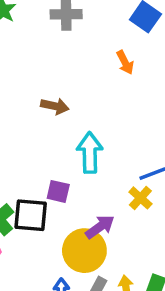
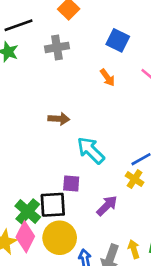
cyan arrow: (90, 153) -> (91, 150), turned -36
yellow circle: (84, 251) -> (60, 238), moved

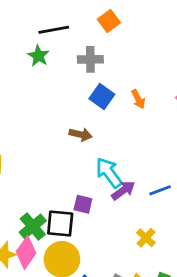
blue square: (118, 40) -> (102, 97), moved
yellow cross: (135, 179) -> (146, 238), moved
purple arrow: (107, 206) -> (123, 190), moved

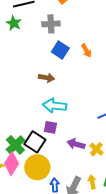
cyan arrow: (109, 173) -> (55, 106), moved, turned -45
purple arrow: (123, 190) -> (76, 144), moved, turned -126
black square: (60, 224) -> (35, 142), turned 30

